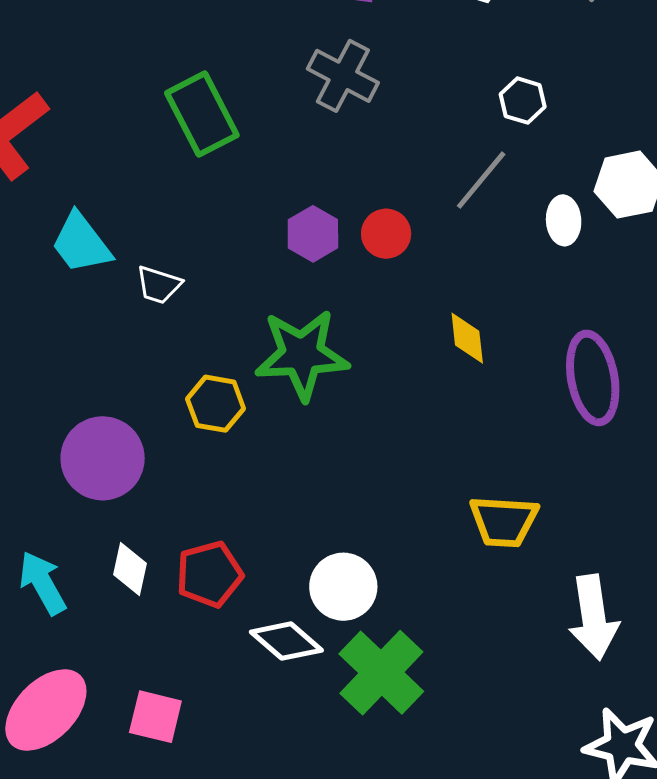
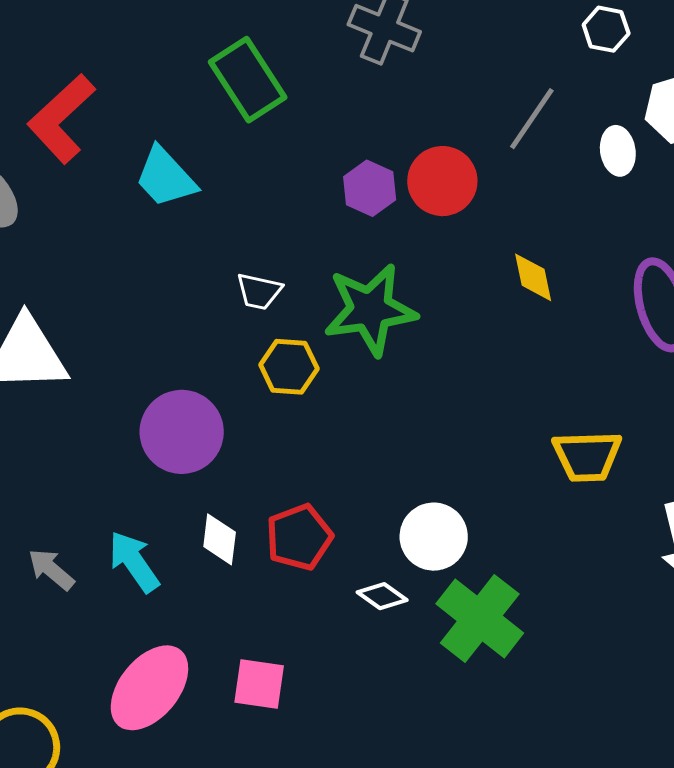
white hexagon: (523, 101) -> (606, 29), moved
red circle: (386, 234) -> (442, 181), size x1.4
cyan trapezoid: (81, 243) -> (166, 177), moved
white trapezoid: (159, 285) -> (259, 291), moved
white diamond: (286, 641) -> (382, 596), size x0.7

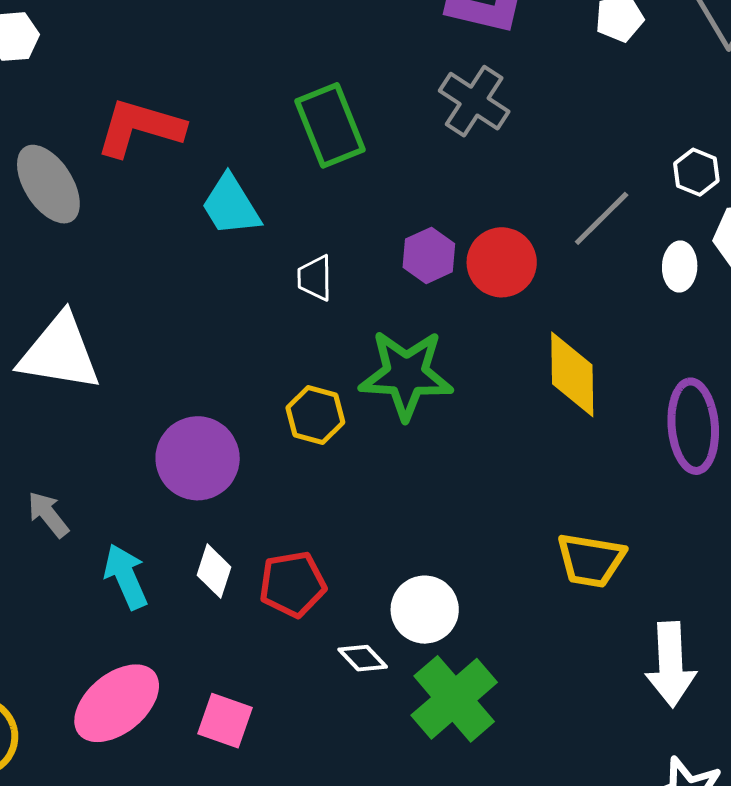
white hexagon: (606, 29) -> (696, 172), moved
red L-shape: (61, 119) -> (140, 128), turned 48
yellow diamond: (533, 277) -> (572, 374), size x1.6
white trapezoid: (259, 291) -> (315, 278), moved, turned 66
gray arrow: (51, 569) -> (48, 514), moved

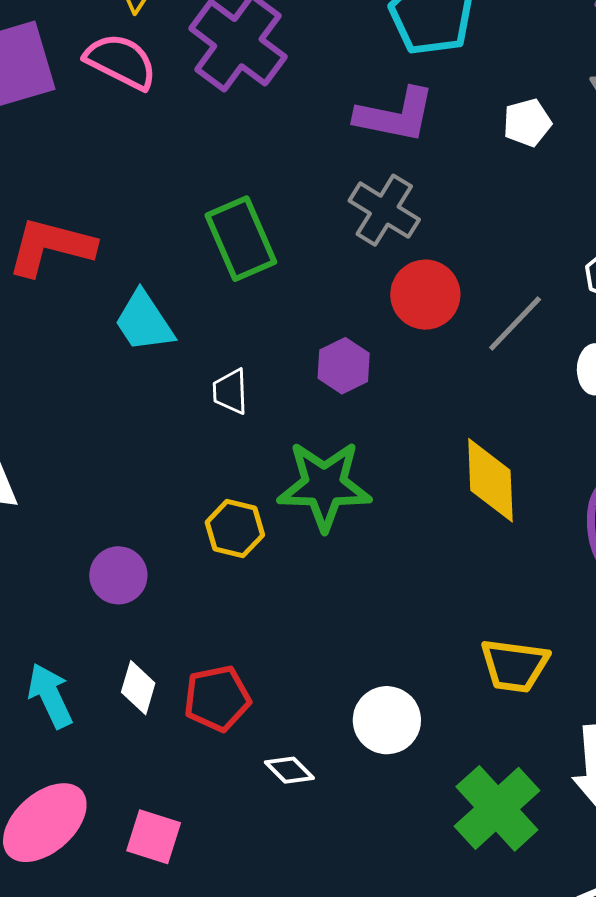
red circle: (502, 262) -> (425, 295), moved
purple circle: (198, 458) -> (118, 575), size x0.7
white circle: (425, 610) -> (387, 720), moved
green cross: (454, 699) -> (497, 808), moved

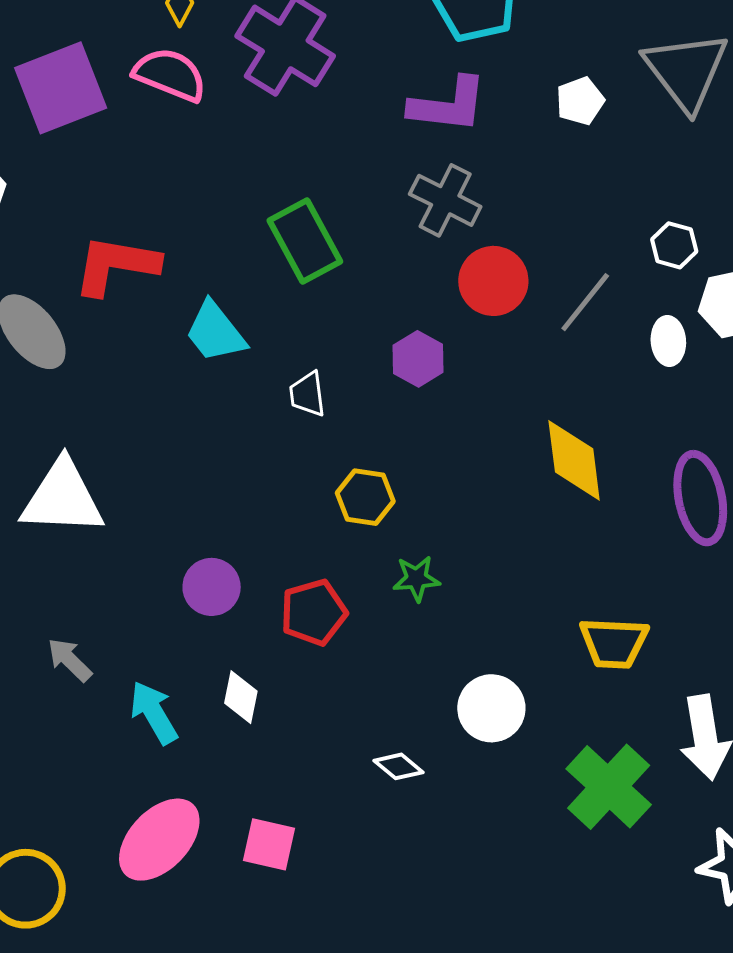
green star: (324, 486) -> (416, 579), moved, size x0.5
yellow hexagon: (235, 529) -> (365, 497), moved
red pentagon: (217, 698) -> (314, 612), moved

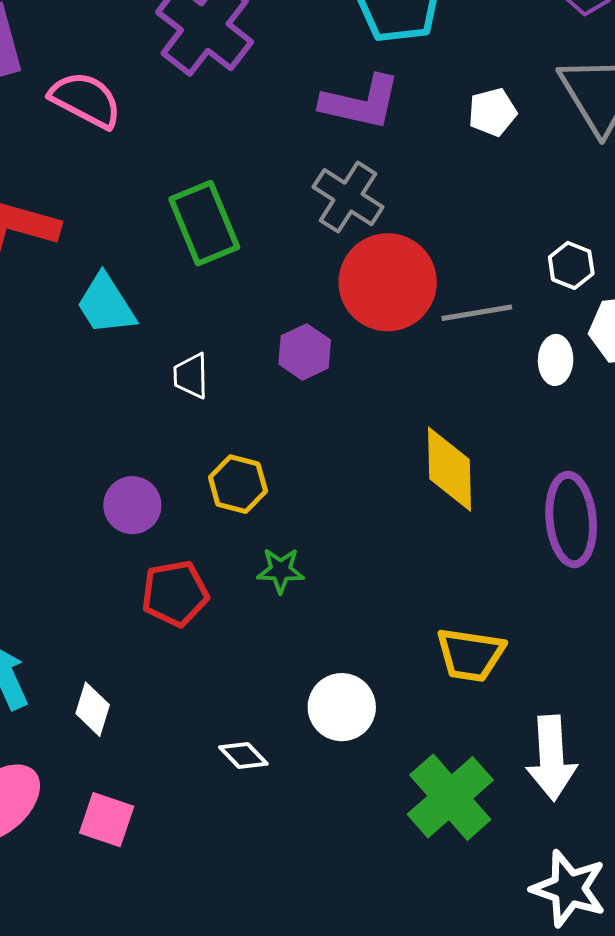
pink semicircle: (170, 75) -> (86, 100), moved
red circle: (493, 281) -> (388, 282), size x1.4
gray line: (585, 302) -> (477, 313), turned 36
purple circle: (212, 587) -> (132, 505), moved
white diamond: (241, 697) -> (93, 709), moved

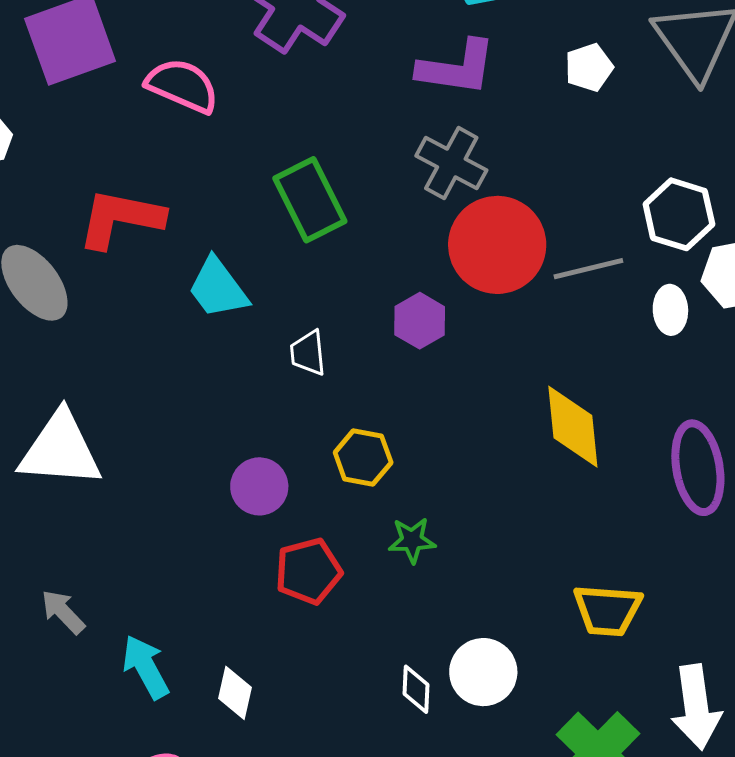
white hexagon: (571, 265) -> (679, 214), size x1.5
white diamond: (243, 755) -> (416, 689), moved, turned 51

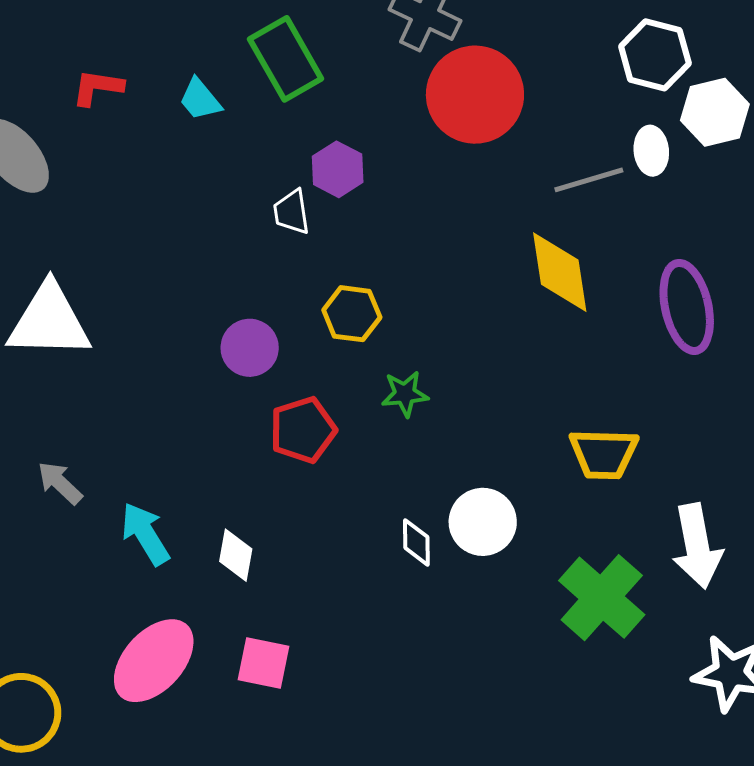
red L-shape: (121, 219) -> (97, 87), size x0.6
gray line: (588, 269) -> (589, 180), moved
cyan trapezoid: (218, 288) -> (200, 99), moved, size x0.7
purple hexagon: (420, 321) -> (338, 169), moved

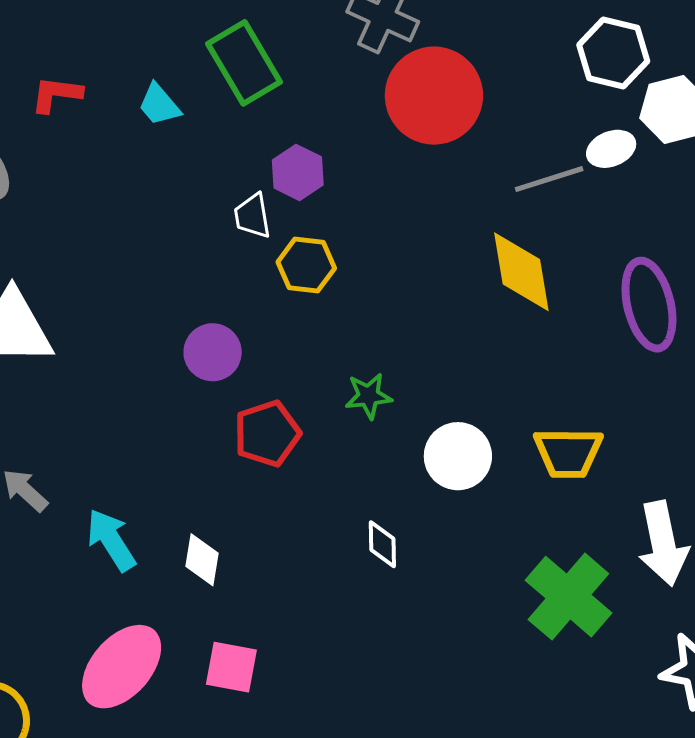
white ellipse: (651, 151) -> (611, 149), turned 75
yellow hexagon: (352, 314) -> (306, 265), moved
white circle: (483, 522) -> (458, 456), moved

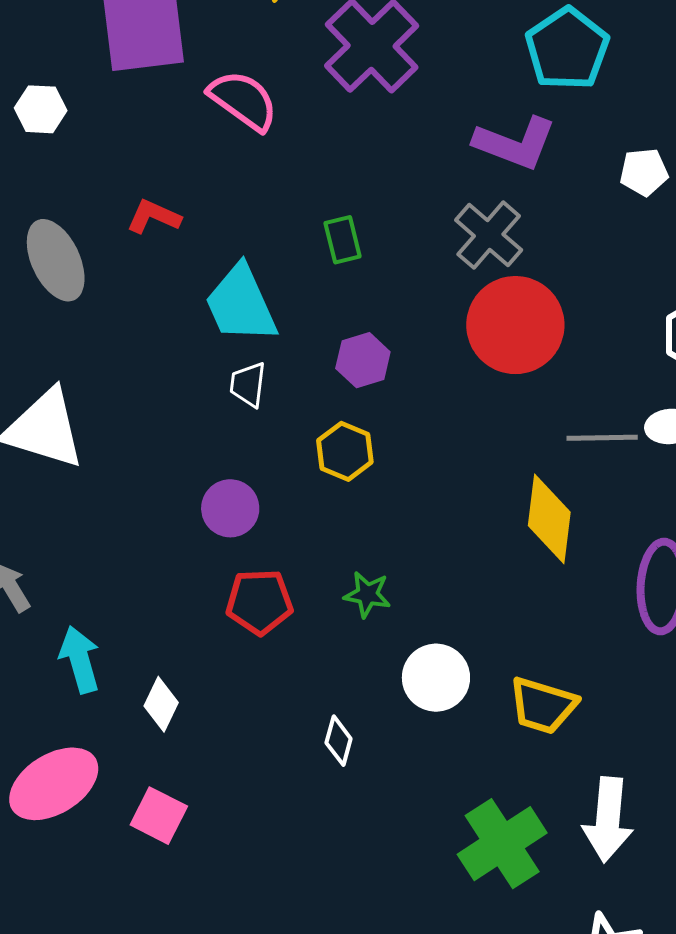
green rectangle: (244, 63) -> (343, 240), size x0.6
cyan trapezoid: (159, 105) -> (241, 304), moved, size x1.8
white trapezoid: (252, 216) -> (248, 385), moved

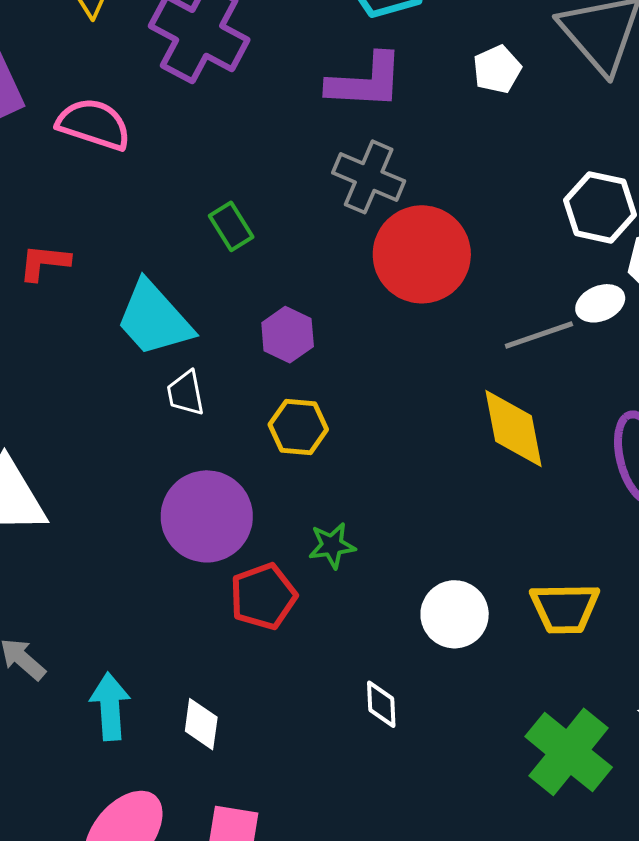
purple circle: (230, 508) -> (207, 516), size x1.6
green star: (367, 594) -> (332, 546), moved
cyan arrow: (80, 659) -> (110, 707), turned 30

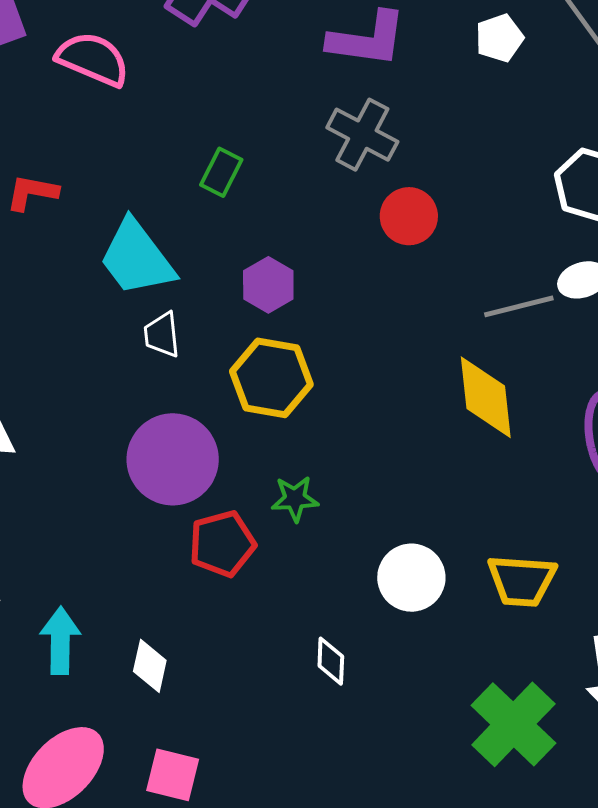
green rectangle: (231, 226) -> (221, 172), turned 54
red circle: (422, 254) -> (409, 216), size x0.6
yellow hexagon: (298, 427) -> (271, 378), size x1.4

